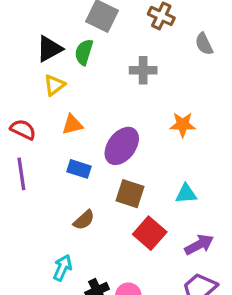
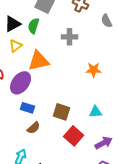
orange triangle: (72, 125) -> (39, 61), moved, size x1.6
purple ellipse: (122, 146) -> (21, 83), moved
blue rectangle: (79, 169) -> (28, 108), moved

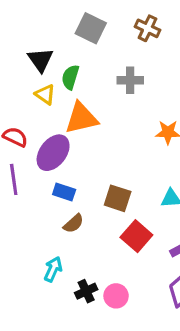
black triangle: (13, 24) -> (40, 60), turned -36
green semicircle: (34, 26) -> (70, 77), moved
yellow triangle: (16, 46) -> (45, 94), turned -48

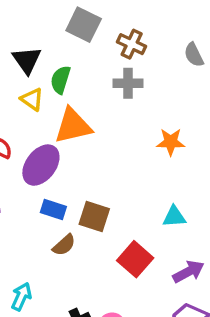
brown cross: (147, 28) -> (132, 44), moved
brown square: (118, 198) -> (94, 217), moved
cyan arrow: (53, 269) -> (21, 297), moved

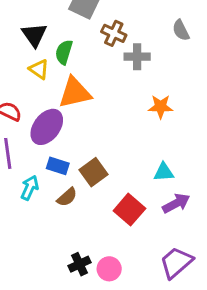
brown cross: (132, 44) -> (114, 33), moved
gray cross: (128, 83) -> (137, 57), moved
brown square: (94, 217) -> (94, 172), turned 36
purple arrow: (188, 272) -> (176, 203), moved
cyan arrow: (21, 297) -> (30, 188), moved

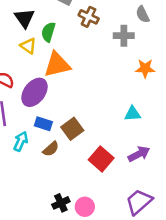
gray cross: (137, 57) -> (124, 36), moved
orange star: (161, 107) -> (145, 68), moved
cyan triangle: (164, 172) -> (133, 114), moved

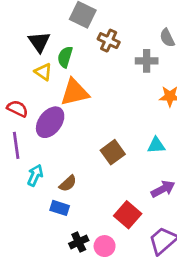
blue rectangle: (43, 124) -> (60, 208), moved
brown square: (72, 129) -> (113, 152), moved
red square: (101, 159) -> (128, 215), moved

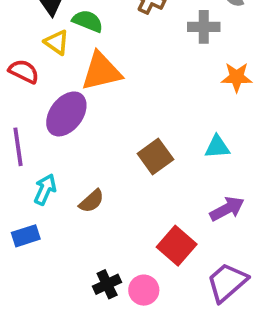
green semicircle: (65, 57) -> (88, 21), turned 95
red semicircle: (17, 109) -> (24, 71), moved
blue rectangle: (60, 208) -> (26, 236), moved, turned -36

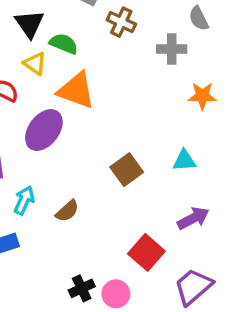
orange triangle: (101, 71) -> (76, 90), turned 33

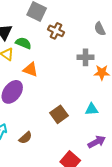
gray cross: (172, 49) -> (85, 57), moved
orange triangle: (76, 90) -> (31, 70), size x0.7

